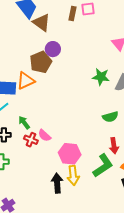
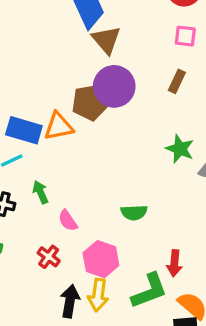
brown rectangle: (73, 14) -> (177, 81), moved
purple circle: (53, 49) -> (114, 86), size x1.6
green semicircle: (110, 117) -> (134, 213), moved
red cross: (31, 140) -> (49, 257), moved

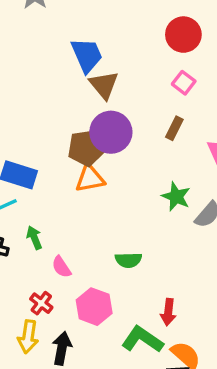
pink square: (185, 36) -> (184, 83), turned 30
orange triangle: (59, 126) -> (90, 178), moved
green L-shape: (149, 291) -> (142, 339), turned -126
yellow arrow: (98, 295) -> (28, 337), moved

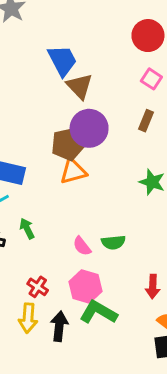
pink semicircle: (61, 267) -> (82, 246), moved
green L-shape: (142, 339) -> (98, 312), moved

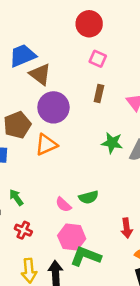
blue trapezoid: (62, 60) -> (22, 56), turned -76
brown pentagon: (68, 144) -> (17, 125), moved
red cross: (38, 287) -> (23, 230), moved

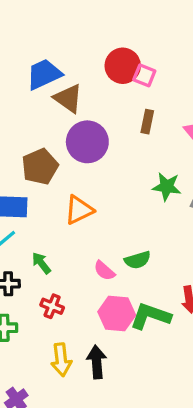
red circle: (89, 24) -> (123, 66), moved
orange triangle: (46, 145) -> (79, 210), moved
green L-shape: (86, 256) -> (150, 316), moved

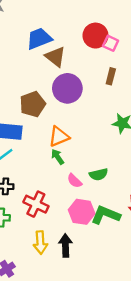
green arrow: (41, 263) -> (58, 157), moved
red cross: (52, 306) -> (36, 204), size x1.5

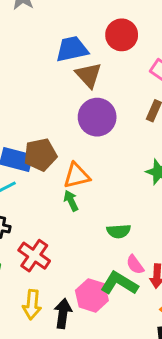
red circle: (95, 36) -> (122, 35), moved
brown pentagon: (33, 104) -> (40, 155), moved
pink semicircle: (75, 181) -> (135, 265), moved
pink hexagon: (82, 212) -> (92, 295), moved

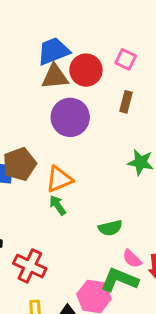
red circle: (122, 35) -> (86, 70), moved
blue trapezoid: (72, 49) -> (53, 51), moved
brown triangle: (89, 75) -> (55, 77), turned -44

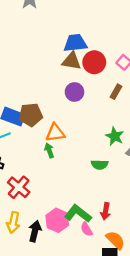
purple circle: (70, 117) -> (74, 92), size x0.7
green semicircle: (110, 228) -> (100, 165), moved
pink semicircle: (132, 259) -> (86, 229), moved

